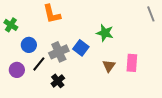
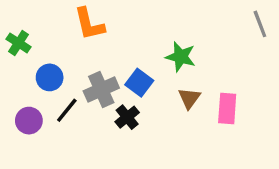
brown triangle: (109, 66) -> (189, 98), moved
black cross: (58, 81) -> (127, 117), moved

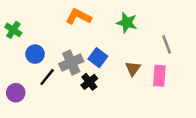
orange L-shape: (89, 24) -> (78, 17), moved, turned 130
gray line: (260, 24) -> (167, 44), moved
green star: (181, 57) -> (127, 23), moved
purple circle: (29, 121) -> (16, 93), moved

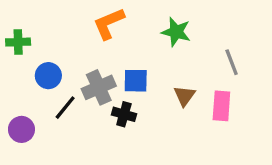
orange L-shape: (78, 17) -> (109, 24), turned -50
green cross: (13, 30) -> (18, 42), turned -35
blue square: (98, 58) -> (136, 81), turned -36
black cross: (89, 82) -> (124, 114), turned -35

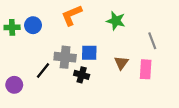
blue circle: (48, 76) -> (33, 25), moved
gray cross: (99, 87) -> (65, 57), turned 30

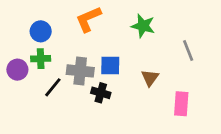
green cross: (12, 27) -> (41, 59), moved
pink rectangle: (146, 69) -> (181, 104), moved
purple circle: (14, 85) -> (17, 70), moved

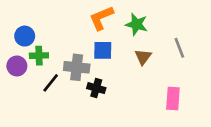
orange L-shape: (88, 19) -> (101, 18), moved
blue circle: (41, 31) -> (25, 36), moved
blue square: (110, 66) -> (103, 50), moved
brown triangle: (150, 78) -> (143, 57), moved

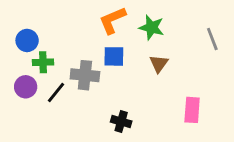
gray line: (179, 48) -> (212, 39), moved
purple circle: (17, 66) -> (26, 87), moved
black cross: (96, 88) -> (121, 122), moved

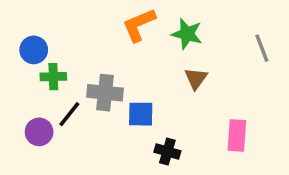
blue square: (114, 56) -> (141, 114), moved
purple circle: (26, 87) -> (39, 132), moved
black cross: (121, 122) -> (167, 152), moved

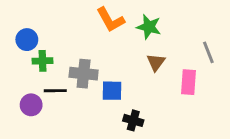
orange L-shape: (139, 25) -> (111, 20), turned -96
gray line: (262, 48) -> (208, 52), moved
black line: (69, 114) -> (55, 91), turned 50
pink rectangle: (237, 135) -> (189, 82), moved

